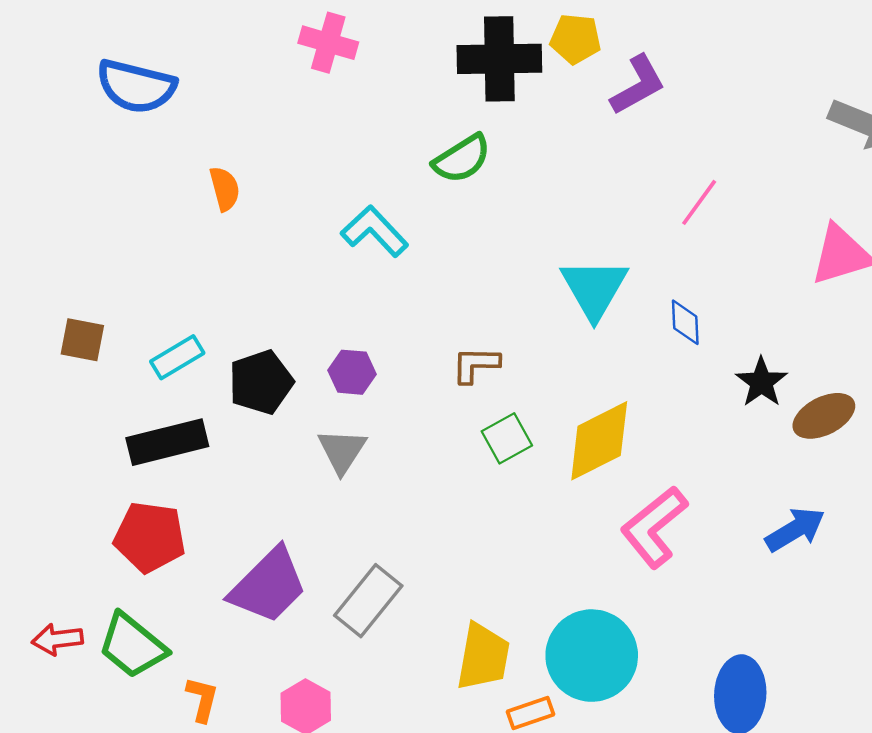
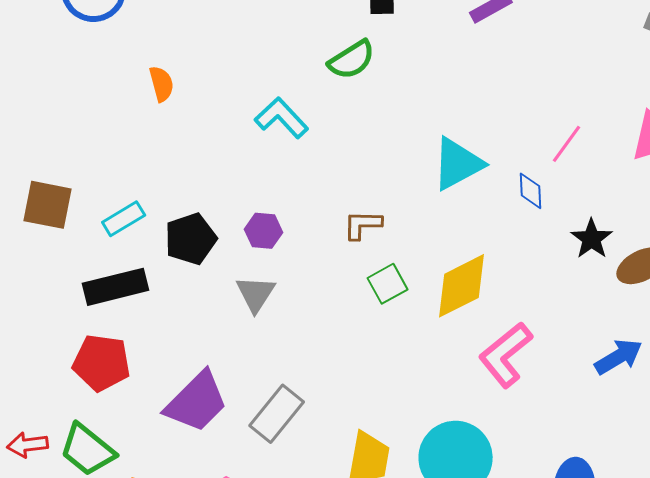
pink line: (699, 202) -> (567, 144), moved
cyan triangle: (594, 289) -> (458, 164), turned 32
brown square: (82, 340) -> (48, 205), size x1.4

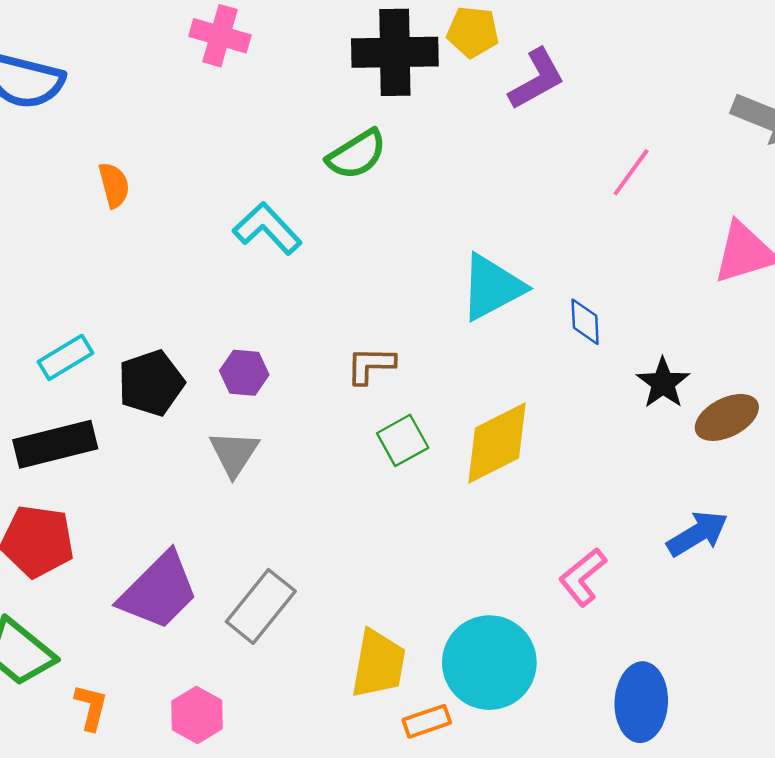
pink line: (567, 144) -> (631, 172), moved
pink L-shape: (506, 355) -> (583, 577), moved, size x0.7

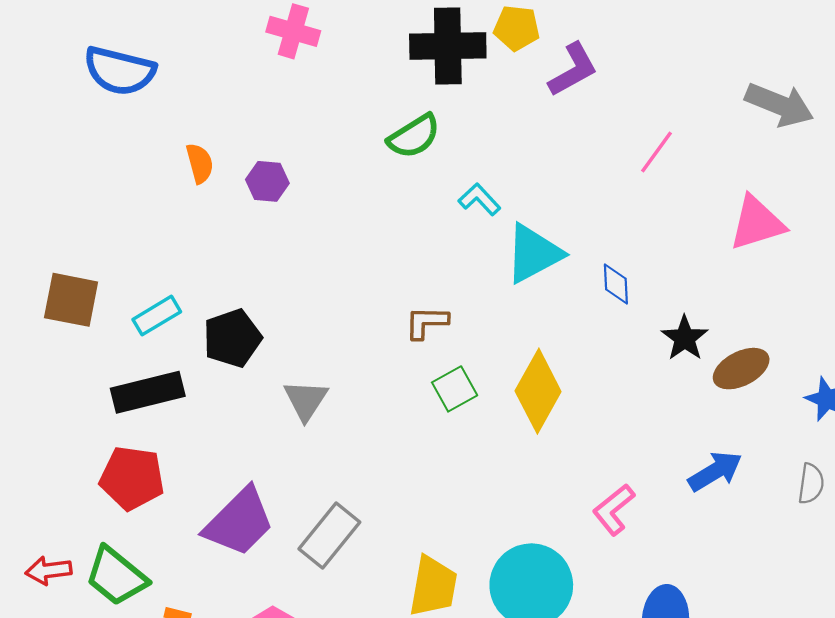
cyan L-shape: (267, 228) -> (479, 199), moved, size x0.7
purple hexagon: (244, 373) -> (267, 181), moved
yellow diamond: (497, 443) -> (538, 391), turned -34

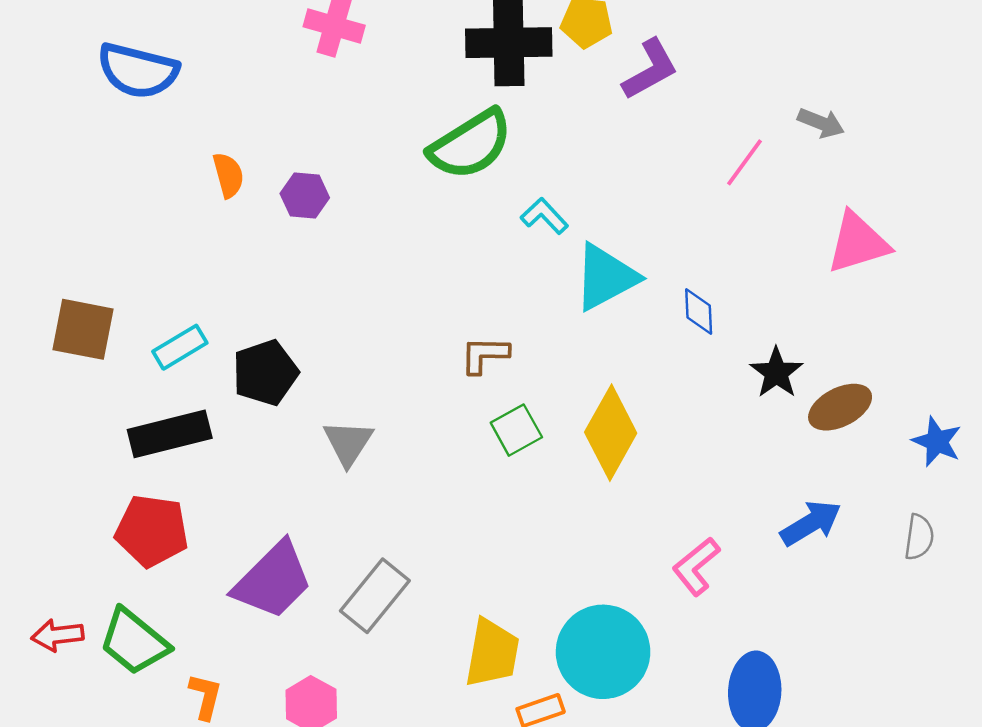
gray arrow: (779, 105) -> (821, 123), moved, size x0.6
green semicircle: (414, 136) -> (470, 145), size x1.4

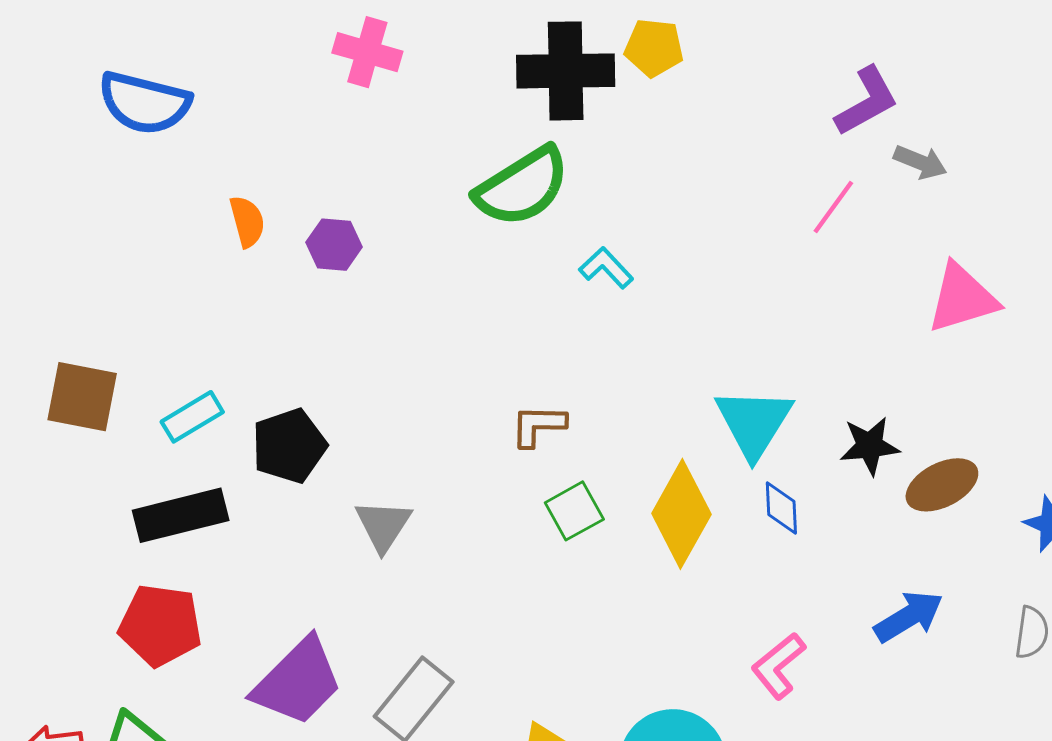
purple L-shape: (650, 69) -> (867, 101), moved
cyan triangle: (606, 277) -> (754, 423), moved, turned -30
blue diamond: (699, 312) -> (781, 508), moved
black star: (776, 373) -> (870, 446), turned 30

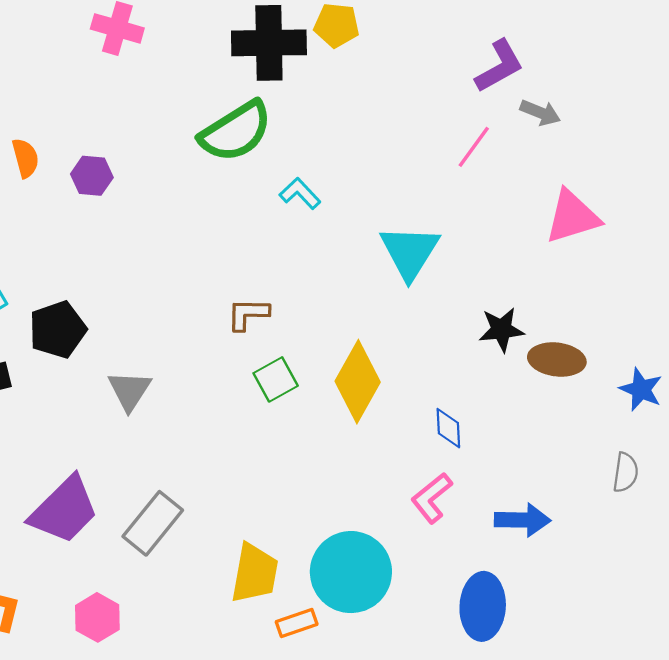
cyan triangle: (754, 423) -> (410, 252), moved
brown ellipse: (942, 485) -> (557, 359), turned 34
blue diamond: (781, 508) -> (448, 428), moved
blue arrow: (909, 617) -> (523, 520), moved, turned 32

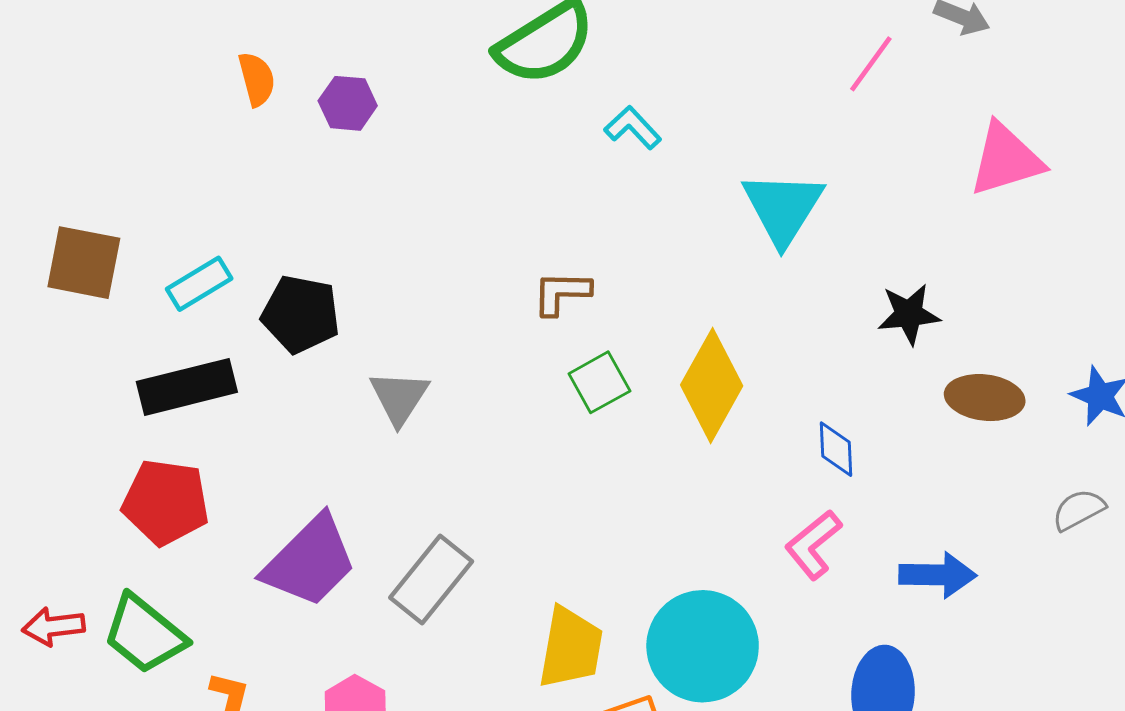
black pentagon: (58, 330) -> (301, 314), turned 30
brown ellipse: (557, 359) -> (985, 398), moved
gray semicircle: (625, 472) -> (1079, 510), turned -126

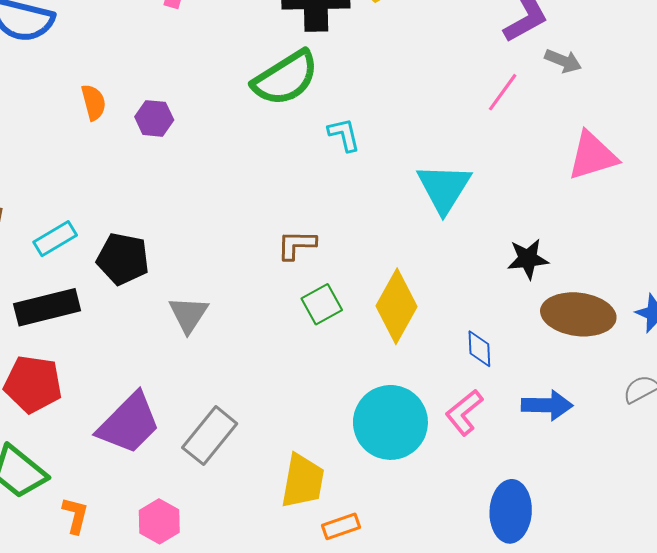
cyan L-shape: (633, 128) -> (344, 135), turned 30
brown ellipse: (985, 398) -> (578, 314), size x1.4
blue arrow: (938, 575) -> (547, 405), moved
cyan circle: (703, 646) -> (390, 422), moved

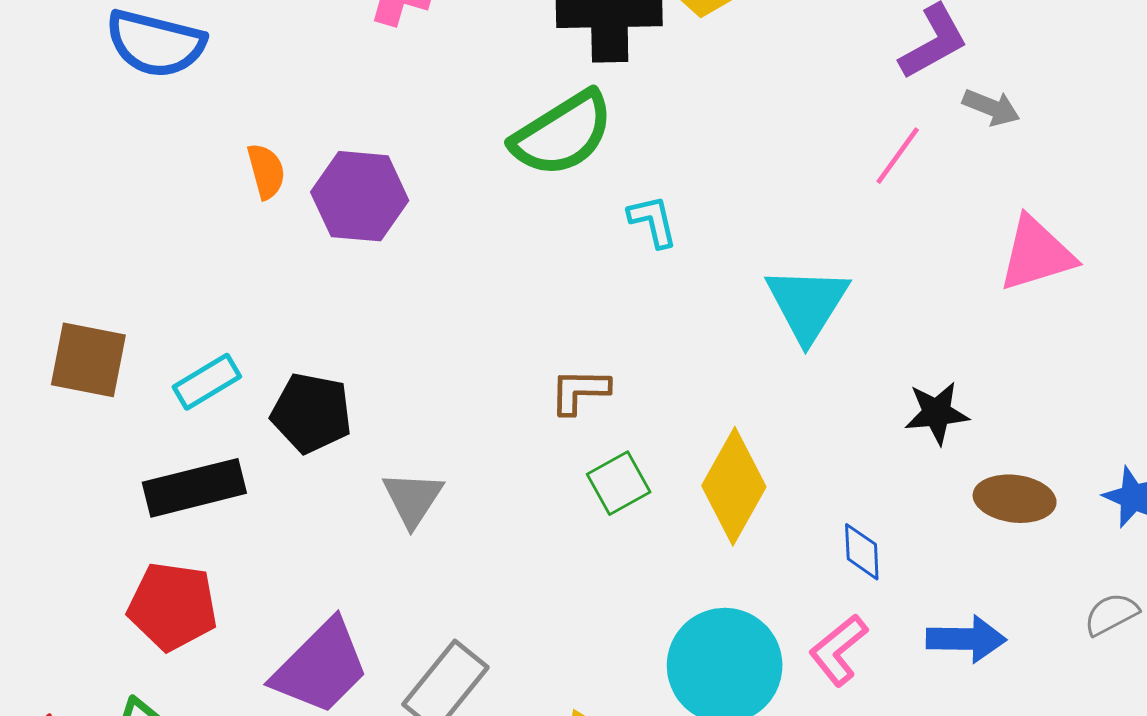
purple hexagon: (154, 118) -> (360, 196), size x1.6
brown ellipse: (578, 314) -> (1015, 499), size x0.7

